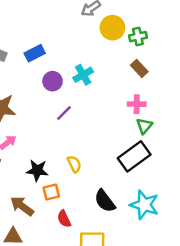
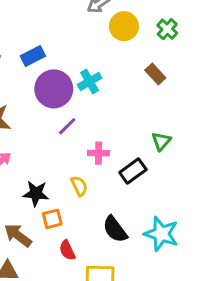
green cross: (138, 37) -> (167, 29), moved, turned -36
purple circle: (53, 81) -> (54, 89), size x1.6
pink cross: (137, 104) -> (99, 153), moved
black rectangle: (134, 156) -> (133, 171), moved, size x0.7

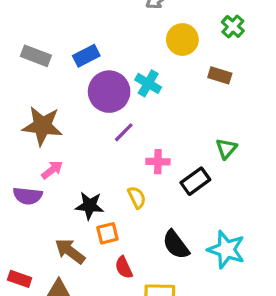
yellow circle: (124, 26) -> (182, 39), moved
brown rectangle: (155, 74) -> (220, 75), turned -30
cyan cross: (90, 81) -> (148, 83), turned -30

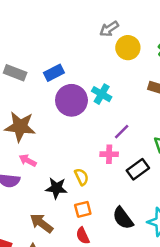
yellow circle: (182, 39) -> (128, 48), moved
purple line: (124, 132) -> (122, 132), moved
pink arrow: (52, 170) -> (28, 160), turned -114
yellow semicircle: (137, 197) -> (82, 177), moved
orange square: (107, 233) -> (83, 209), moved

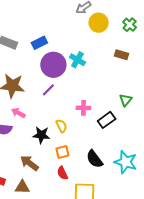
purple line: (122, 132) -> (48, 90), moved

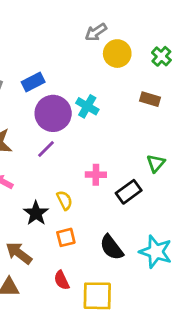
black star: (41, 135) -> (36, 213), turned 30
red semicircle: (62, 173) -> (62, 280), moved

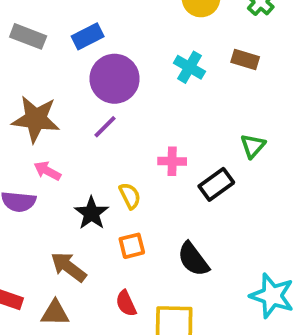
cyan cross: (87, 106) -> (189, 67), moved
cyan star: (156, 252) -> (272, 296), moved

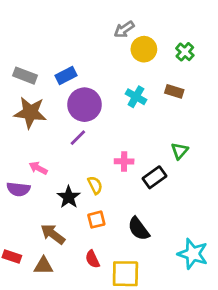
brown star: (36, 119) -> (30, 113), moved

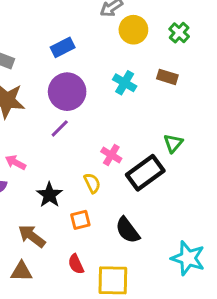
blue rectangle: (66, 76) -> (63, 47), moved
pink cross: (124, 161) -> (111, 155), turned 30
black rectangle: (154, 177) -> (145, 173), size x1.4
yellow semicircle: (95, 185) -> (92, 183), moved

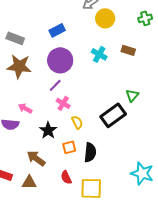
green cross: (179, 33) -> (145, 18), moved, turned 32
pink cross: (111, 155) -> (63, 103), moved
black semicircle: (128, 230) -> (90, 152), moved, turned -138

